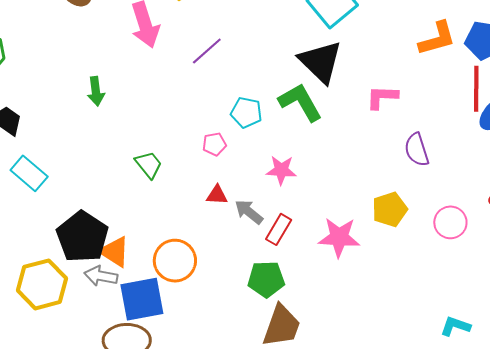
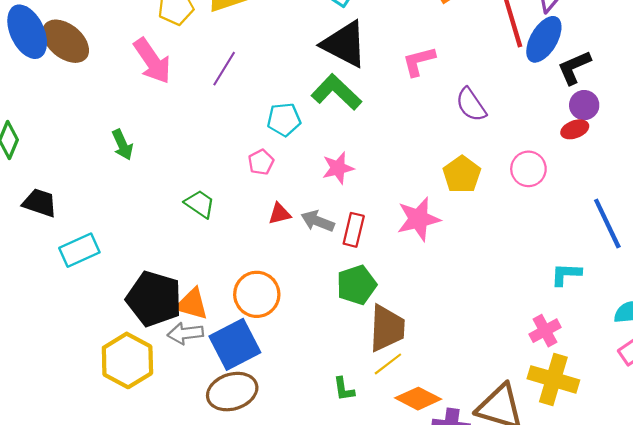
cyan rectangle: (29, 173) -> (79, 250), turned -48

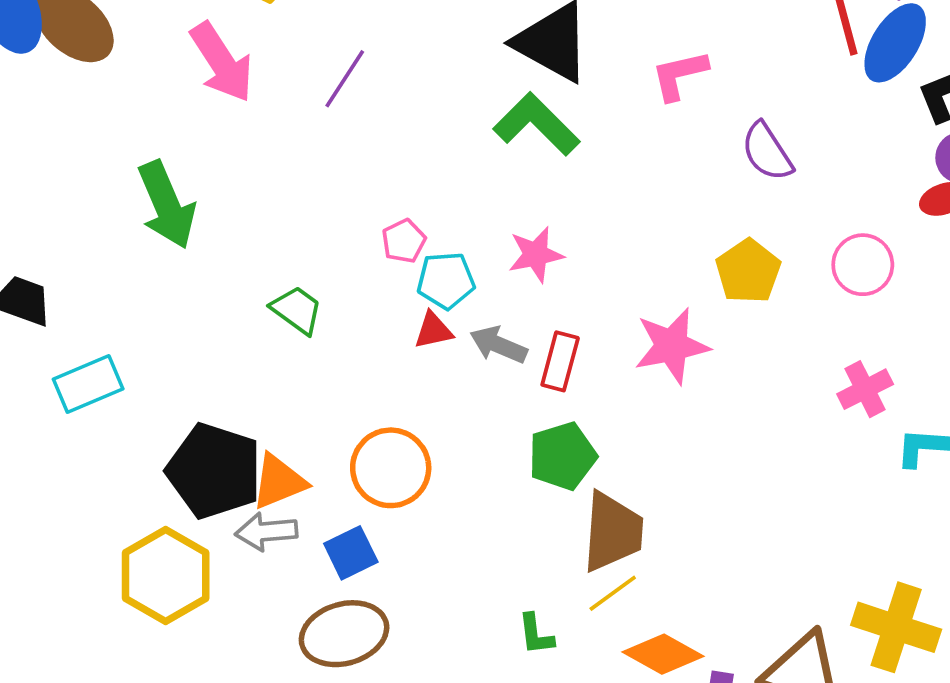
cyan pentagon: (284, 120) -> (446, 280), moved
green arrow: (122, 145) -> (167, 205), size x1.6
orange triangle: (192, 304) -> (279, 482), turned -39
pink cross: (545, 331) -> (865, 389), moved
blue square: (235, 344) -> (351, 553), size x0.6

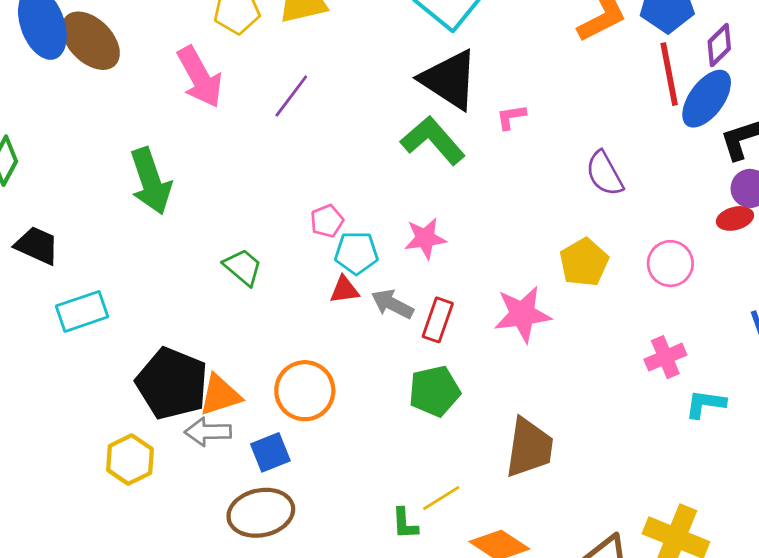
pink L-shape: (679, 75) -> (511, 117), moved, size x0.7
brown trapezoid: (613, 532) -> (529, 448), moved
yellow hexagon: (166, 576) -> (130, 459), size x0.7
yellow line: (613, 593) -> (441, 498), moved

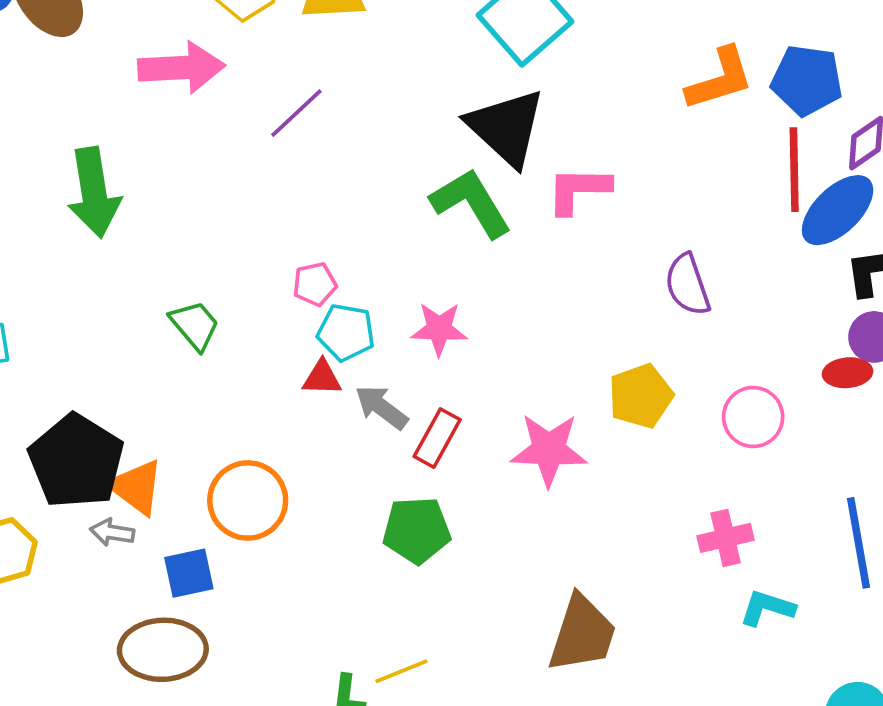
pink arrow: (200, 77) -> (181, 68), turned -74
pink L-shape: (511, 117) -> (578, 190), size x1.6
orange triangle: (220, 395) -> (136, 487), turned 45
gray arrow: (208, 432) -> (112, 532), size x0.7
brown trapezoid: (529, 448) -> (582, 634), moved

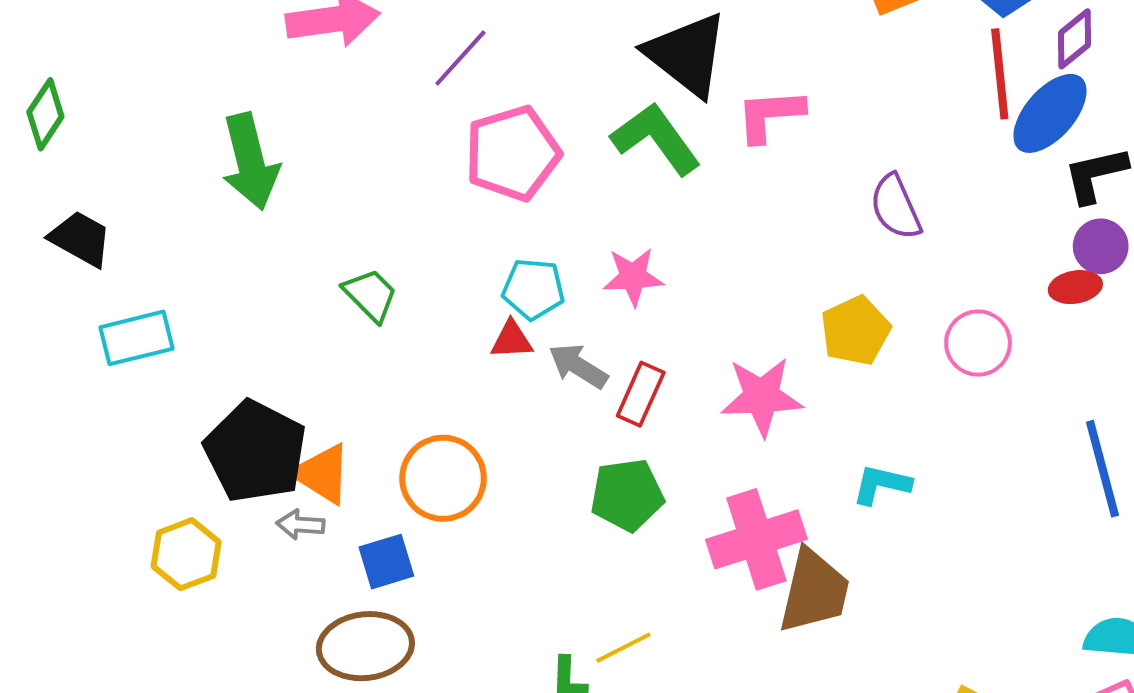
pink pentagon: (315, 284) -> (513, 153), moved, size x2.0
pink cross: (726, 538) -> (756, 539), moved, size x1.6
cyan L-shape: (767, 608) -> (882, 484), moved

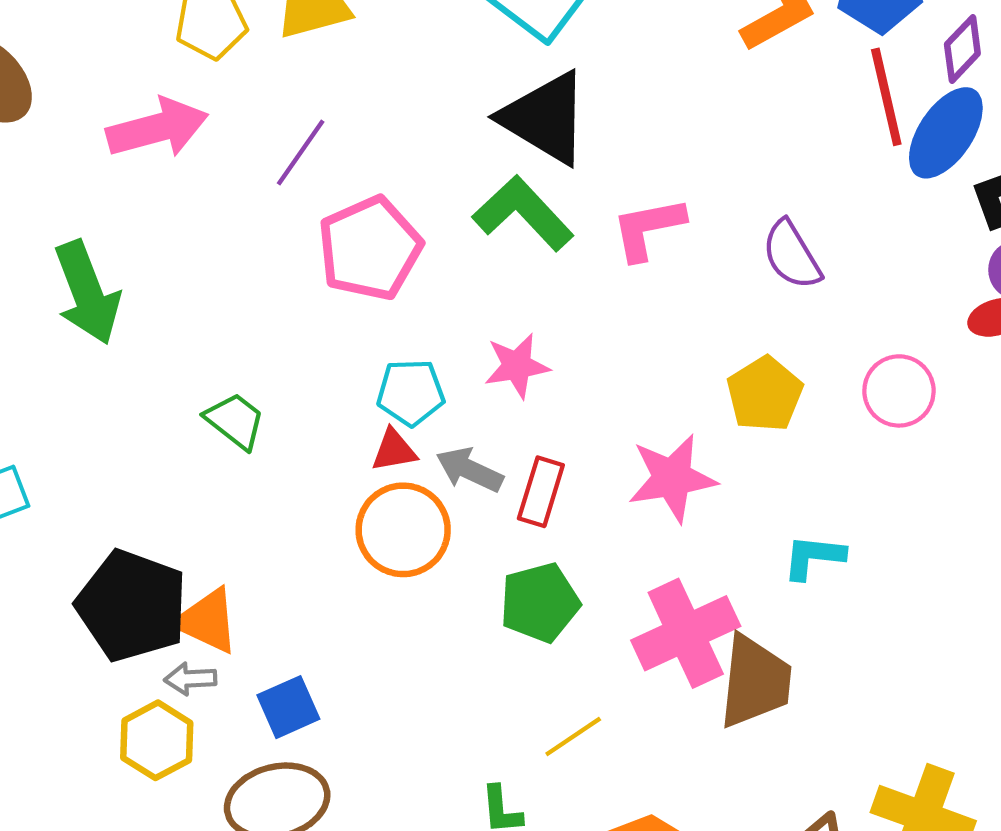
pink L-shape: (770, 115) -> (648, 228), moved
orange circle: (443, 478) -> (403, 530), moved
yellow hexagon: (186, 554) -> (157, 740), moved
yellow line: (623, 648) -> (573, 736), moved

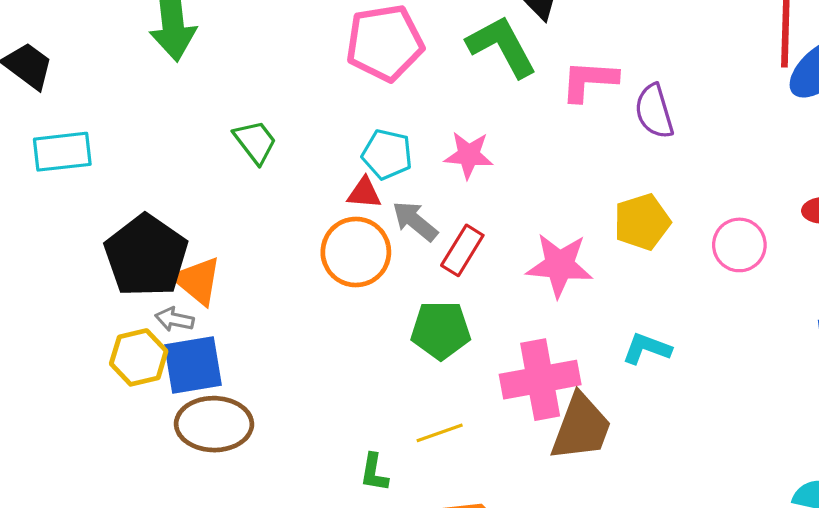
purple semicircle: (792, 255) -> (654, 111), moved
blue square: (288, 707) -> (193, 365), moved, size x1.4

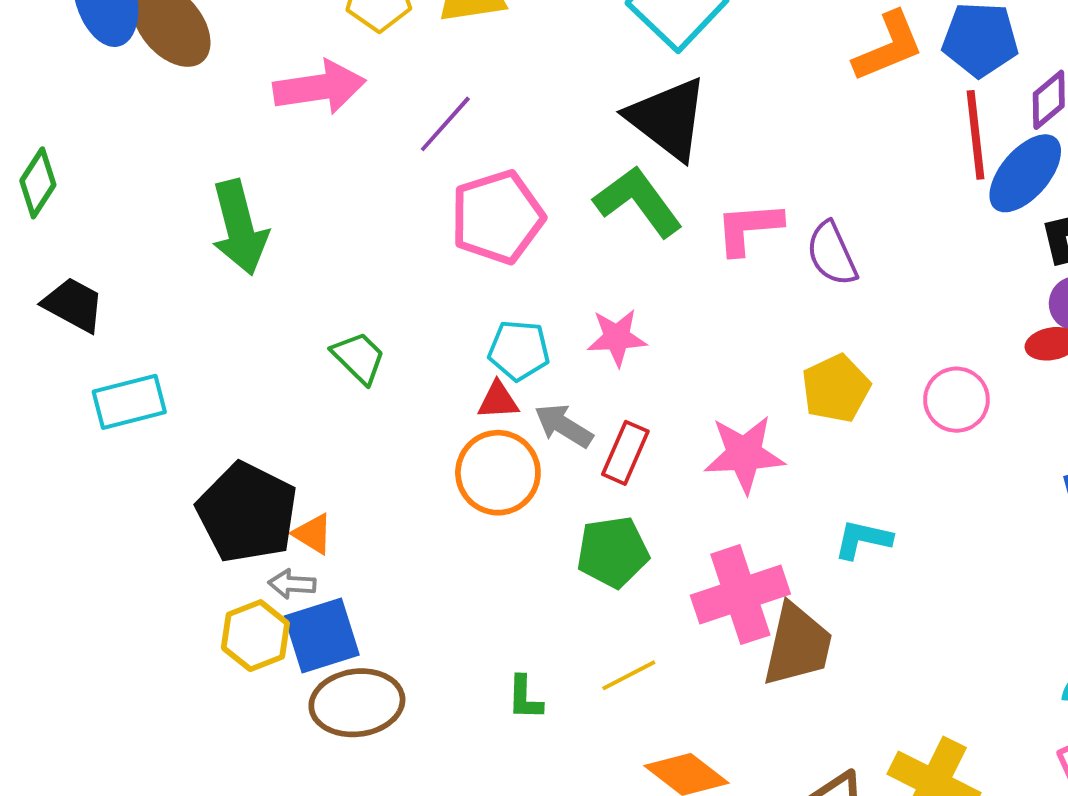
orange triangle: (197, 281) -> (313, 534), size x0.7
green L-shape: (374, 472) -> (525, 698), moved

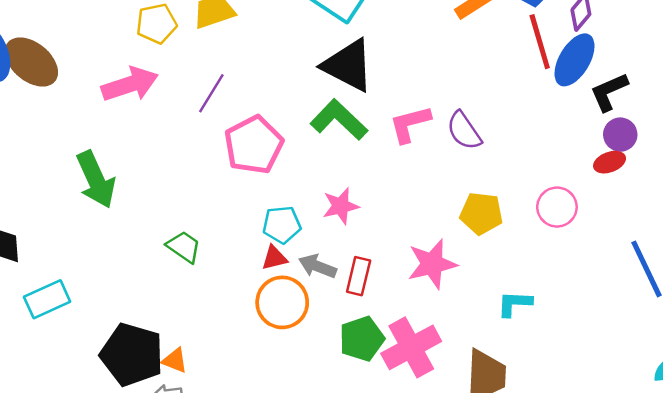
yellow pentagon: (836, 388) -> (481, 213), turned -30
pink cross: (740, 595) -> (411, 347), moved

